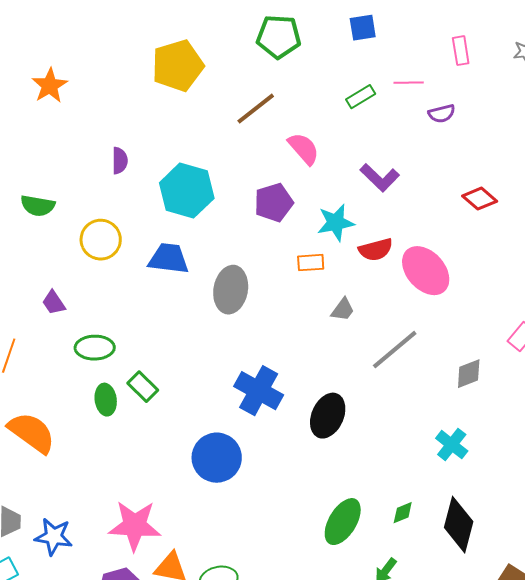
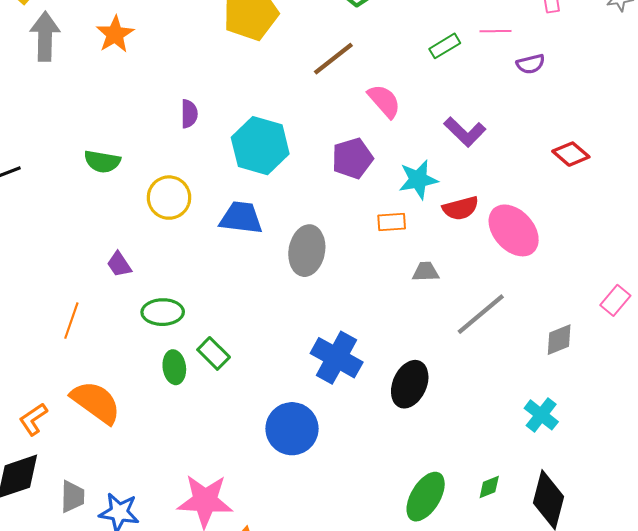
gray trapezoid: (343, 310) -> (426, 272), turned -128

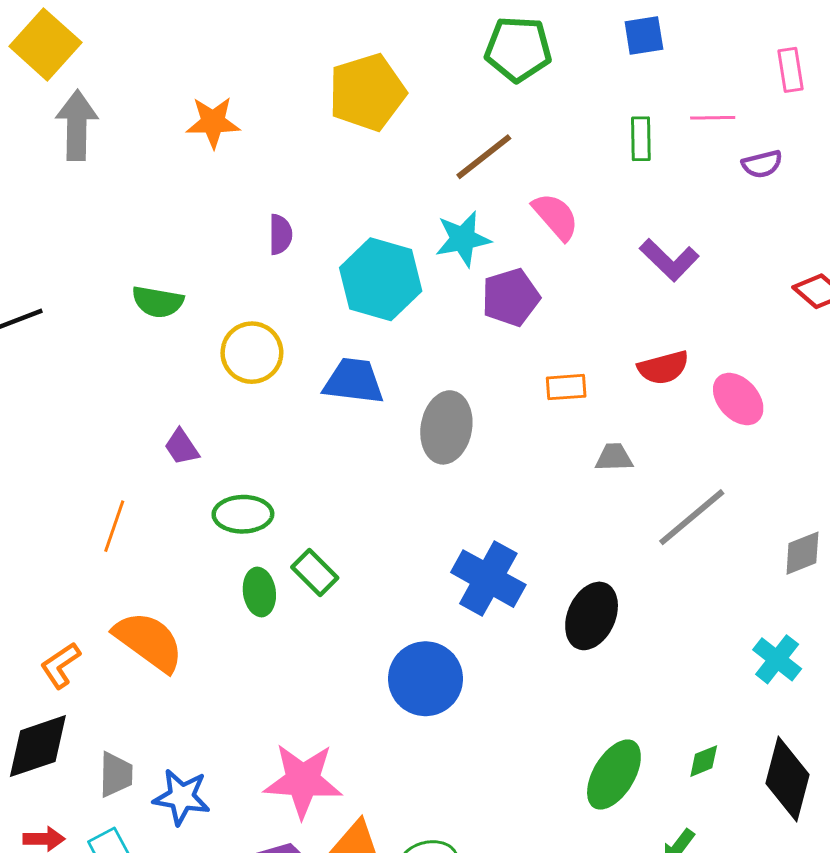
orange star: (115, 34) -> (213, 122), moved, turned 30
green rectangle: (445, 46) -> (641, 139), turned -60
cyan star: (418, 180) -> (463, 239), moved
pink ellipse: (514, 230) -> (738, 399), size x0.7

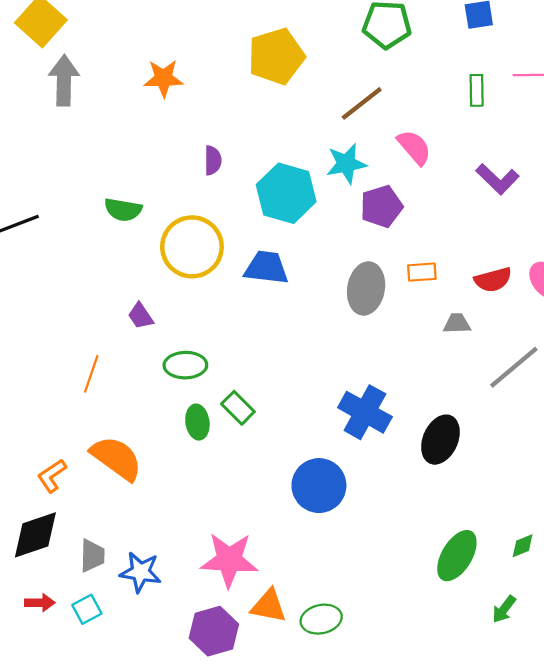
yellow circle: (252, 353) -> (192, 247), size x1.4
red semicircle: (663, 368) -> (493, 280), moved
gray ellipse: (446, 427) -> (366, 288), moved

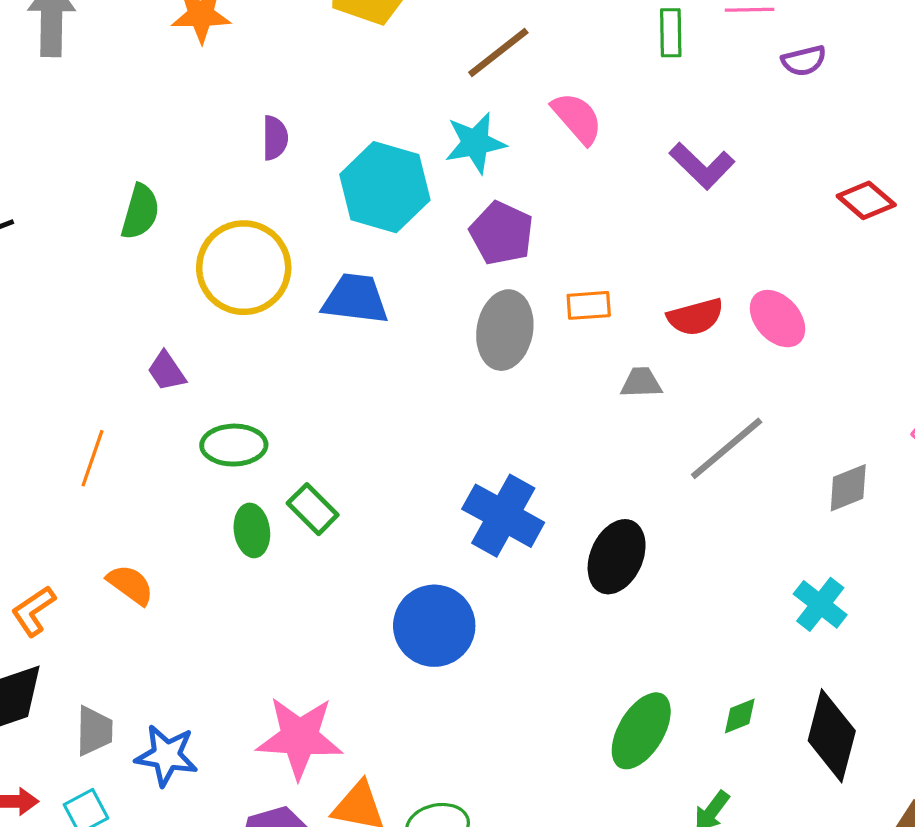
purple pentagon: (381, 206) -> (502, 233), moved, turned -30
green semicircle: (123, 210) -> (140, 212), turned -84
orange semicircle: (116, 458) -> (130, 585), size x0.6

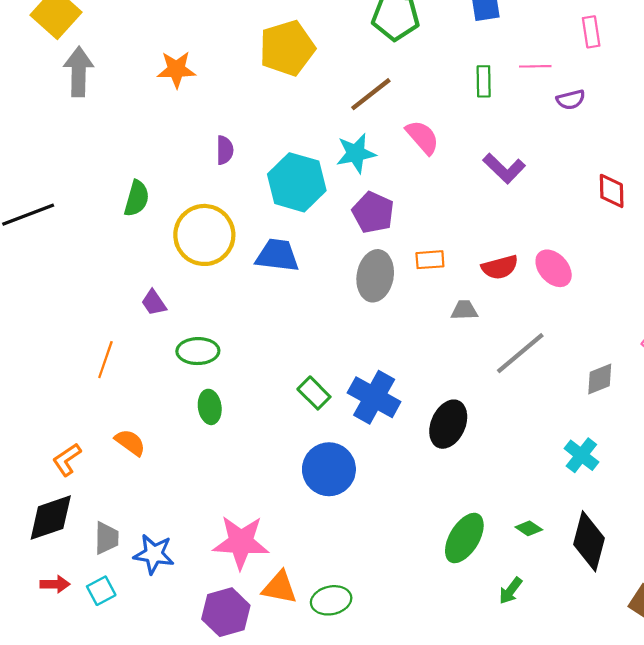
red diamond: (866, 200) -> (612, 191), turned 48
green rectangle: (313, 509) -> (314, 393), moved
green diamond: (740, 716) -> (529, 528), turned 56

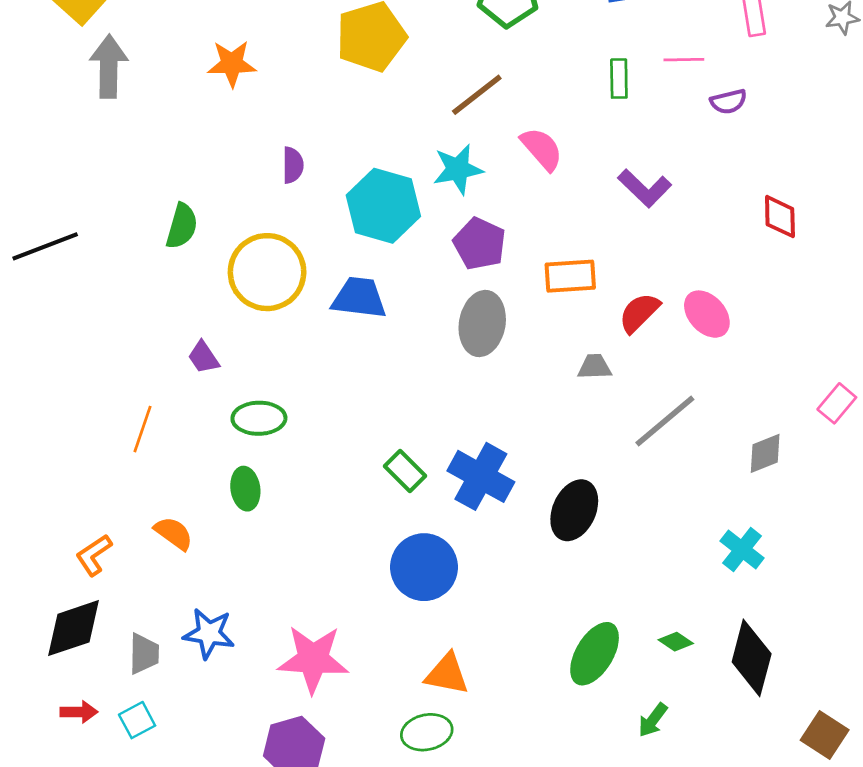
orange rectangle: (430, 260) -> (570, 276), moved, size x1.4
red semicircle: (500, 267) -> (639, 313), turned 150
green ellipse: (210, 407) -> (245, 489), moved
blue star: (154, 554) -> (209, 633), moved
orange triangle: (280, 587) -> (447, 674), moved

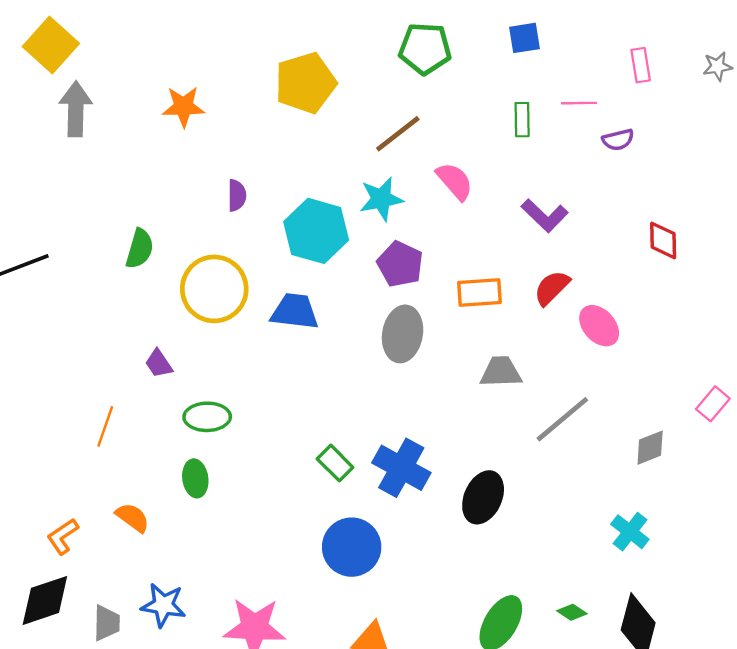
red semicircle: (639, 313) -> (552, 288), moved
gray trapezoid: (595, 367) -> (501, 372), size x1.4

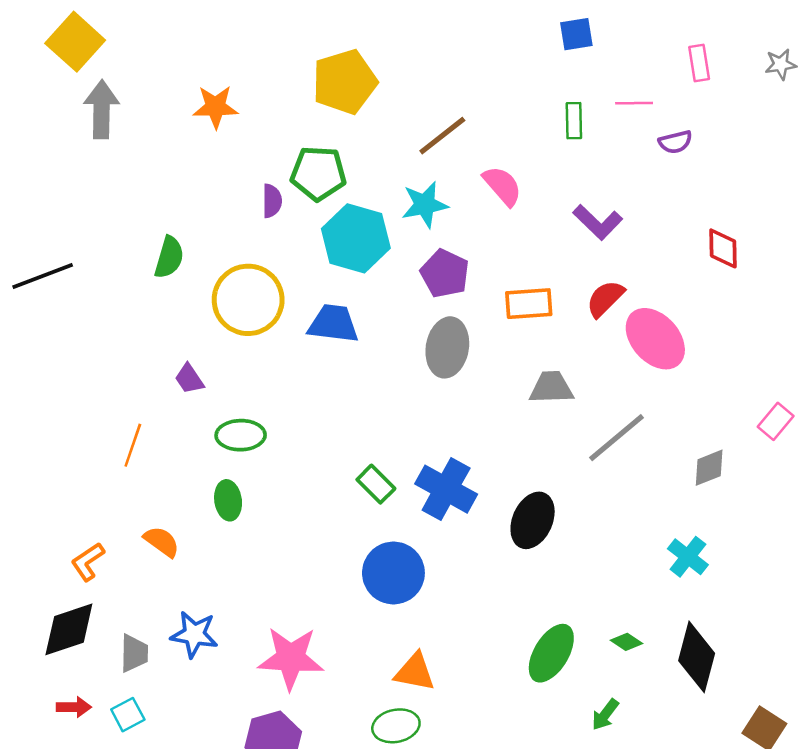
green pentagon: (425, 49) -> (318, 173), moved
pink ellipse: (599, 326) -> (655, 339), size x1.4

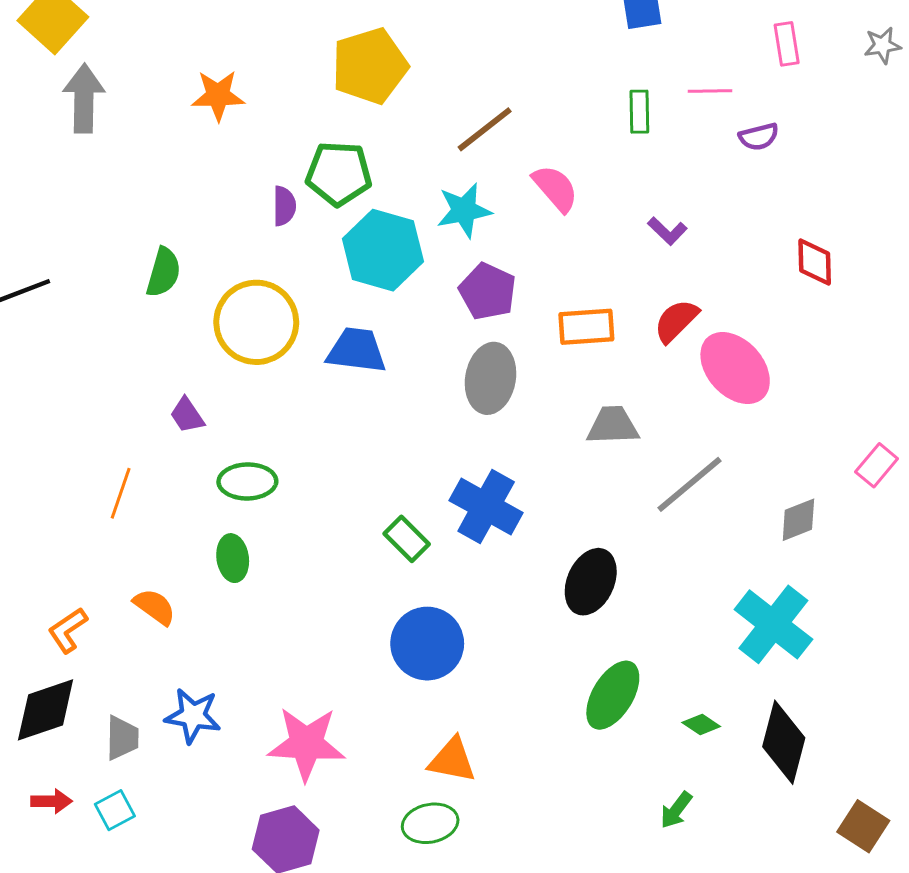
purple L-shape: (598, 222) -> (667, 231), size x0.7
blue cross: (446, 489) -> (486, 507), moved
cyan cross: (688, 557) -> (773, 624), size x1.6
green ellipse: (551, 653) -> (613, 695), moved

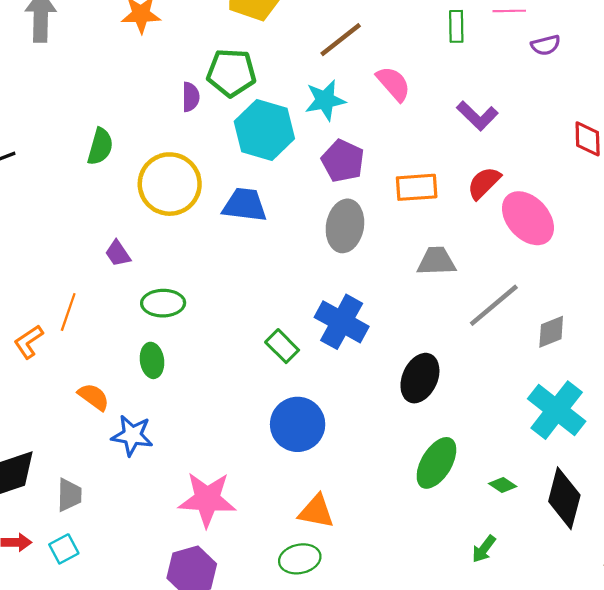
purple L-shape: (667, 231) -> (477, 116), size x1.4
gray diamond: (798, 520) -> (551, 332), moved
orange L-shape: (68, 630) -> (29, 342), moved
blue star: (193, 716) -> (132, 435), moved

